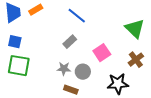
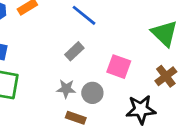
pink square: (102, 53) -> (119, 67), turned -36

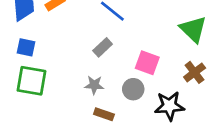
gray circle: (92, 93) -> (133, 89), moved

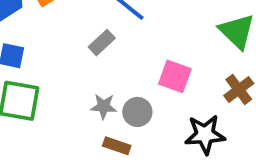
gray rectangle: (103, 47) -> (102, 43), moved
gray circle: (133, 89) -> (137, 112), moved

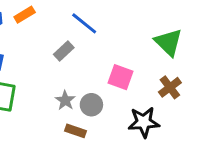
gray star: (104, 106) -> (65, 100), turned 30

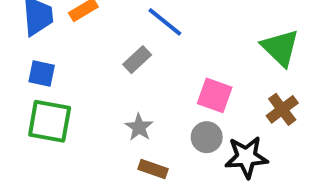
gray circle: (91, 105) -> (207, 137), moved

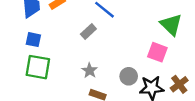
pink square: (215, 95) -> (157, 52), moved
brown cross: (282, 109) -> (179, 84), moved

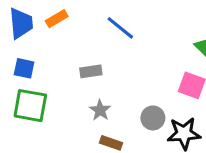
gray rectangle: (88, 31) -> (91, 71), moved, turned 35

